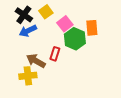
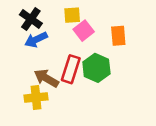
yellow square: (46, 12) -> (72, 15), moved, turned 32
green hexagon: (75, 39) -> (96, 68), moved
red rectangle: (55, 54) -> (71, 69), size x1.5

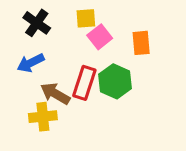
blue arrow: (36, 40) -> (31, 63), moved

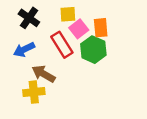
orange rectangle: (141, 43) -> (101, 28), moved
green hexagon: (115, 81) -> (93, 50), moved
red rectangle: (84, 83) -> (62, 45), moved, turned -50

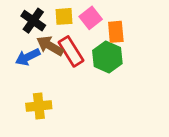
yellow square: (68, 14) -> (64, 16), moved
pink square: (79, 29) -> (91, 18), moved
brown arrow: (44, 74) -> (50, 46), moved

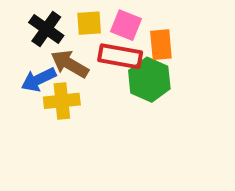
pink square: (91, 18) -> (126, 25), turned -30
red rectangle: (71, 51) -> (120, 56), moved, turned -48
yellow cross: (39, 106) -> (62, 101), moved

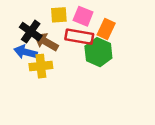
black cross: (46, 29) -> (31, 32), moved
orange rectangle: (161, 45) -> (106, 29), turned 30
blue arrow: (39, 80) -> (26, 52), turned 40

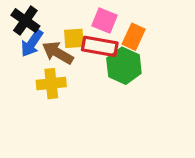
yellow square: (59, 15) -> (74, 38), moved
black cross: (31, 32) -> (25, 21), moved
blue arrow: (26, 52) -> (32, 43), moved, turned -70

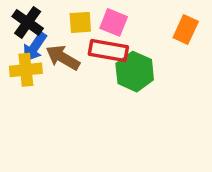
orange rectangle: (134, 37) -> (186, 29), moved
yellow square: (74, 38) -> (80, 22), moved
yellow cross: (51, 84) -> (26, 70), moved

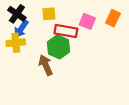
pink square: (114, 22) -> (87, 21), moved
brown arrow: (63, 58) -> (46, 65), moved, turned 36
green hexagon: (135, 72) -> (58, 47), moved

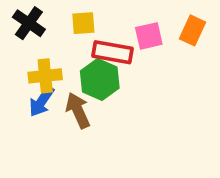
pink square: (87, 21) -> (149, 36), turned -35
blue arrow: (21, 29) -> (42, 101), moved
yellow cross: (16, 43) -> (45, 76), moved

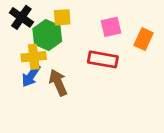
orange rectangle: (193, 30) -> (144, 39), moved
red rectangle: (112, 52) -> (103, 59), moved
green hexagon: (100, 80) -> (47, 35), moved

